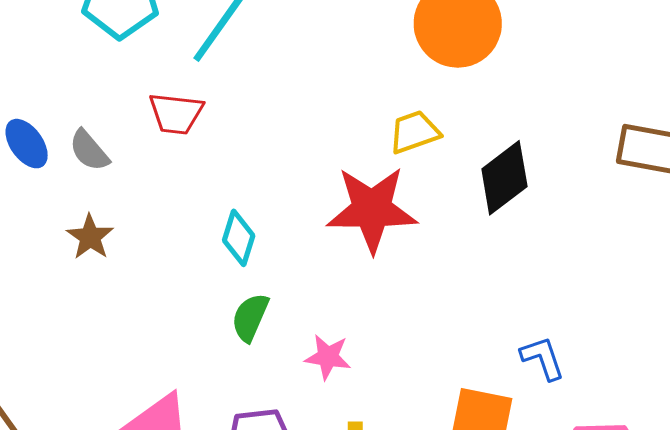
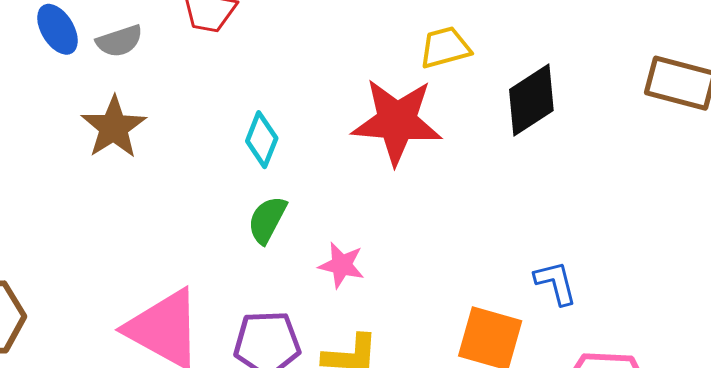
gray semicircle: (89, 150) -> (119, 41), turned -72
brown star: (90, 237) -> (114, 127), size x1.4

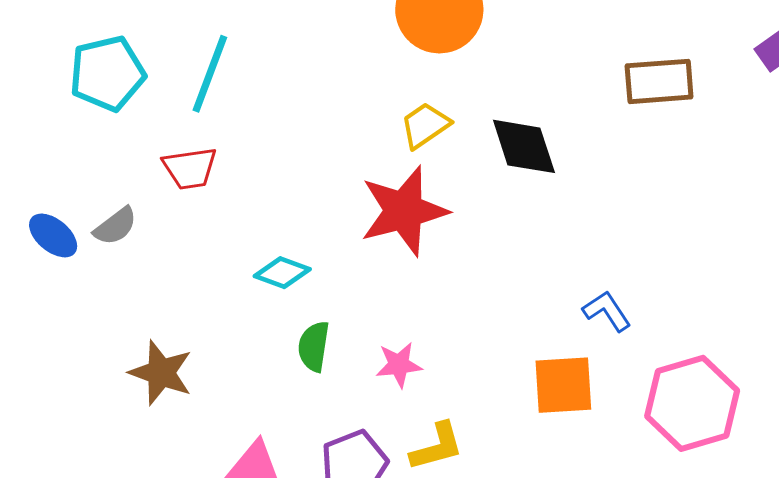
black diamond: (531, 100) -> (524, 146), turned -56
brown star: (114, 127) -> (161, 373), moved
cyan diamond: (262, 140) -> (282, 273), turned -72

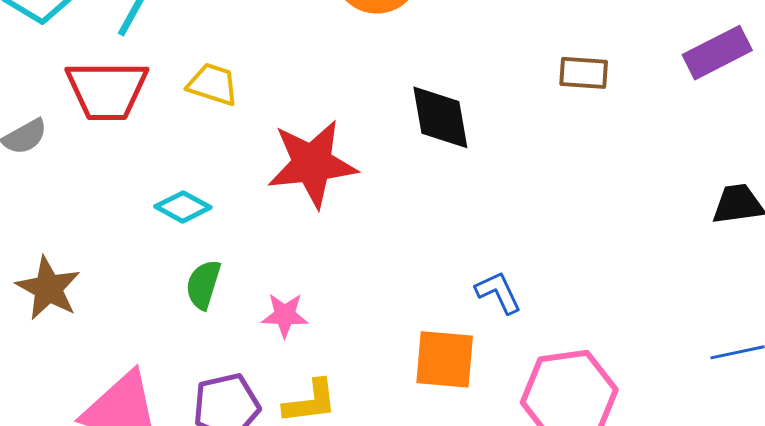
brown rectangle: (659, 81) -> (584, 73), size x0.7
yellow trapezoid: (425, 125) -> (213, 84), moved, turned 44
red trapezoid: (190, 168) -> (107, 90), size x1.5

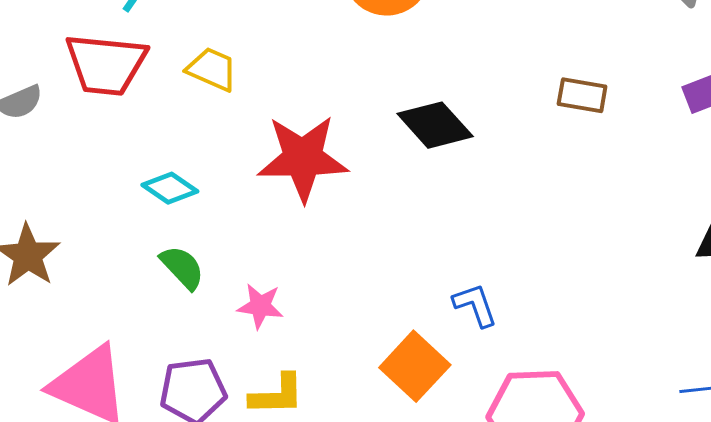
black diamond: (440, 117) -> (435, 125), turned -38
green semicircle: (203, 285) -> (182, 267), turned 114
orange square: (445, 359) -> (415, 366), turned 32

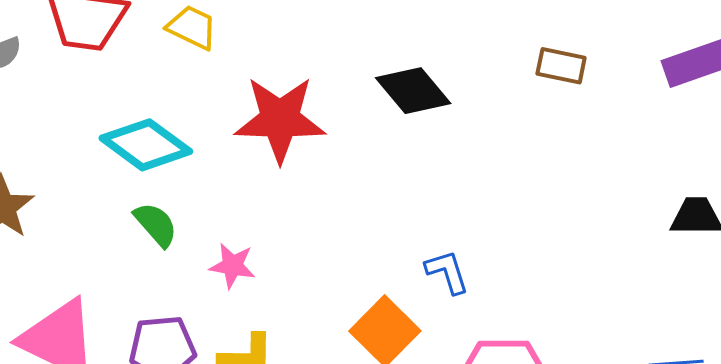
cyan diamond: (170, 188) -> (146, 145), size x1.6

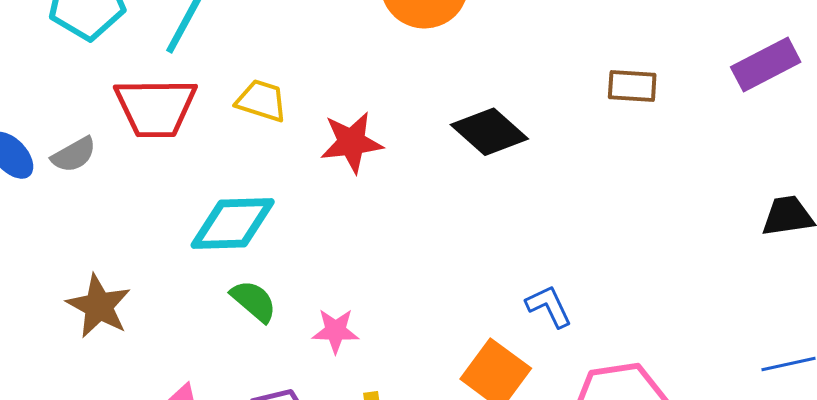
red star: (280, 119) -> (352, 142), moved, size x0.7
cyan diamond: (146, 145) -> (233, 224), turned -30

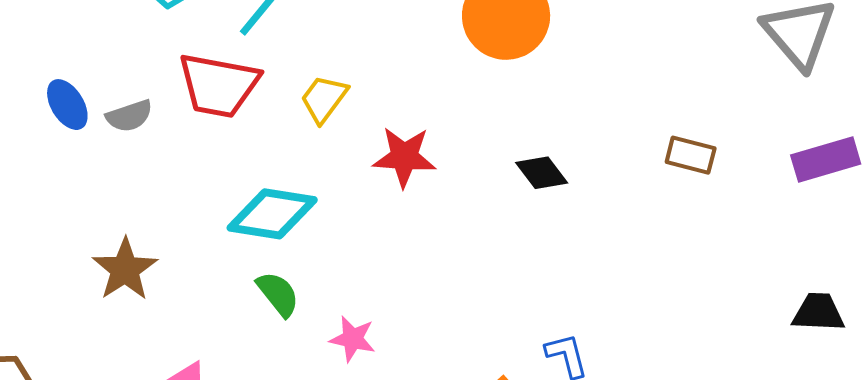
yellow trapezoid: (261, 101) -> (324, 99), turned -82
black diamond: (489, 132) -> (542, 173), size x0.7

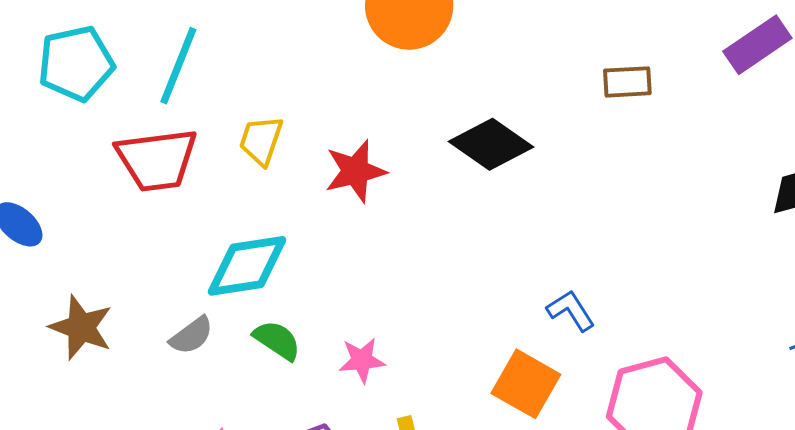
gray semicircle: (129, 116) -> (191, 336), moved
black diamond: (542, 173) -> (491, 144), size x1.5
brown star: (125, 269) -> (81, 327), moved

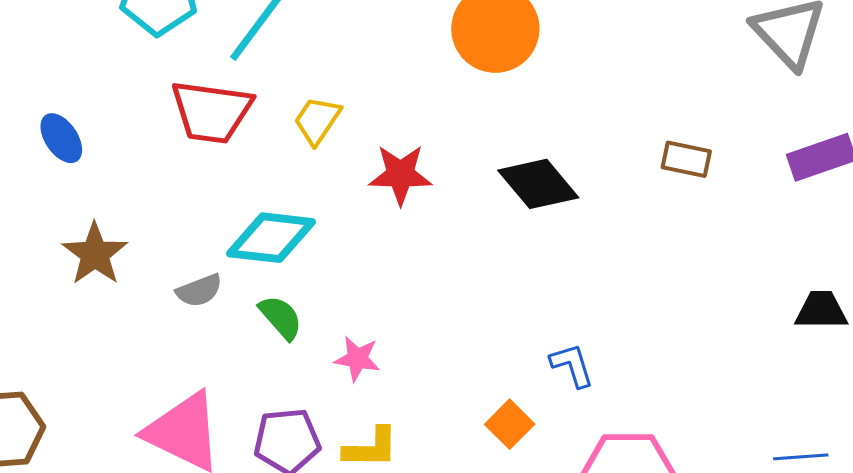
orange square: (526, 384) -> (510, 424), size x0.7

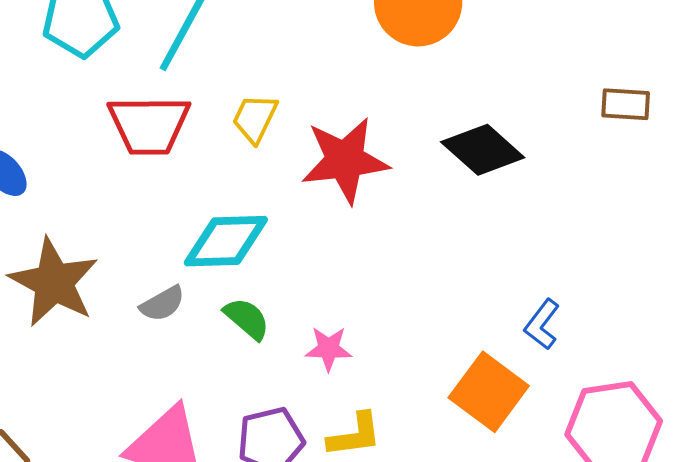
red star: (400, 175) -> (345, 160), size x1.4
brown star: (95, 254) -> (54, 282), size x1.4
blue L-shape: (572, 365) -> (542, 324), turned -117
orange square: (510, 424) -> (489, 392), size x1.6

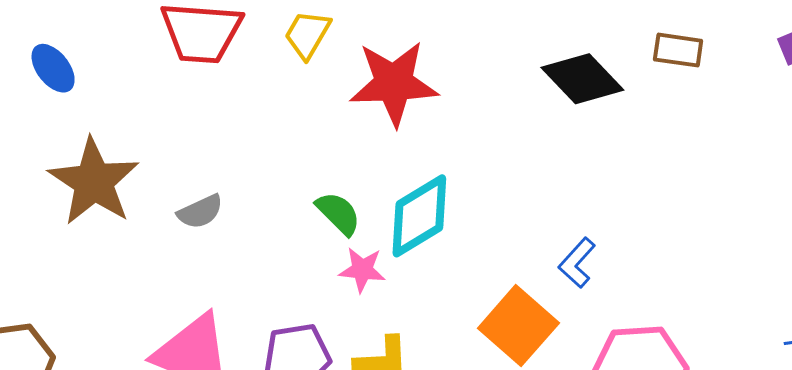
black diamond: (483, 150) -> (582, 79), moved
cyan diamond: (226, 241) -> (419, 216), moved, turned -34
green semicircle: (247, 319) -> (338, 213), moved

